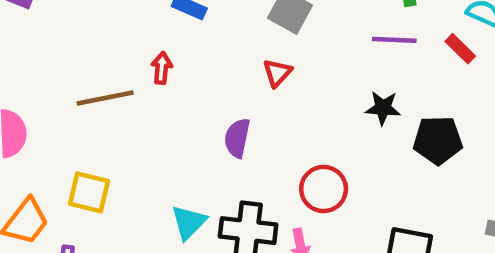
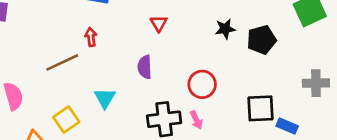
yellow square: (89, 192) -> (66, 120), turned -35
cyan triangle: (189, 222) -> (105, 98), moved

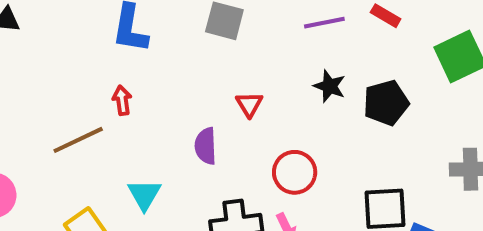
red triangle: (159, 23) -> (249, 104), moved
black star: (225, 29) -> (330, 86), turned 30

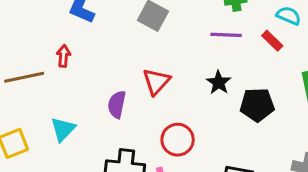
red triangle: (249, 104) -> (156, 82), size x1.4

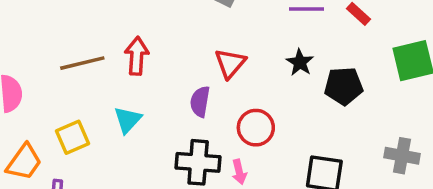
red arrow: (63, 56) -> (137, 56), moved, size x1.5
purple semicircle: (117, 104) -> (200, 102), moved

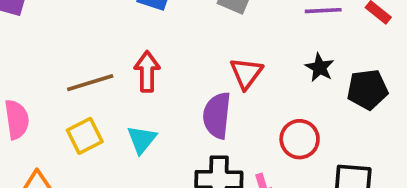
purple semicircle: (200, 102) -> (217, 115), size x1.4
red circle: (256, 128) -> (300, 139), moved
yellow square: (73, 137) -> (85, 136), moved

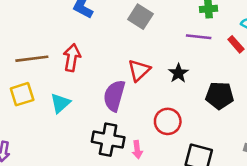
black star: (320, 68) -> (178, 73), moved

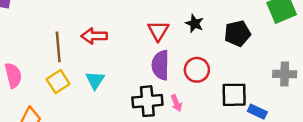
red arrow: (72, 58) -> (94, 36), turned -85
brown line: (32, 59) -> (58, 47), turned -72
purple semicircle: (114, 96) -> (161, 65), moved

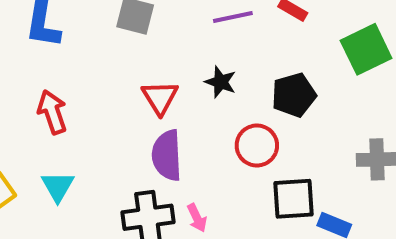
red arrow: (94, 36) -> (52, 112), turned 75
red circle: (197, 70) -> (257, 145), moved

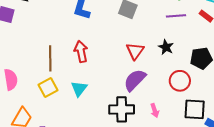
purple semicircle: (167, 155) -> (135, 80), turned 40
pink arrow: (197, 218) -> (155, 110), moved

